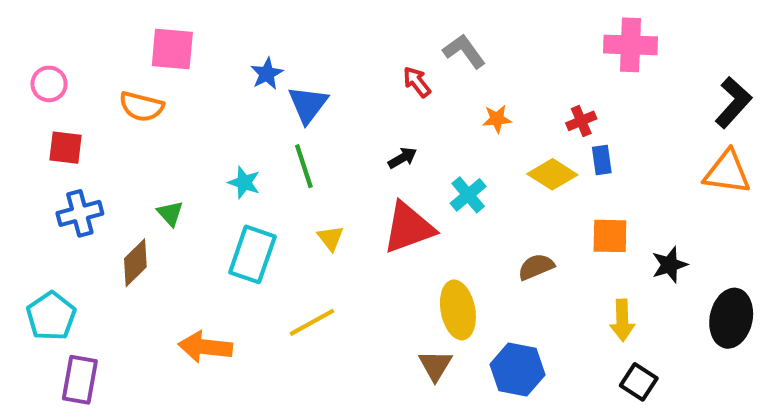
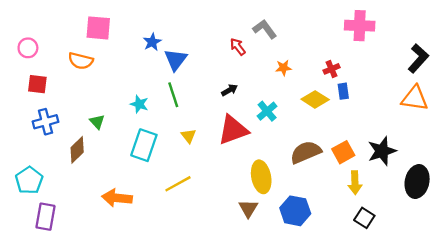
orange square: (610, 236) -> (343, 152), moved, turned -30
black star: (670, 265) -> (382, 151), size x1.4
brown semicircle: (536, 267) -> (306, 152), size x1.5

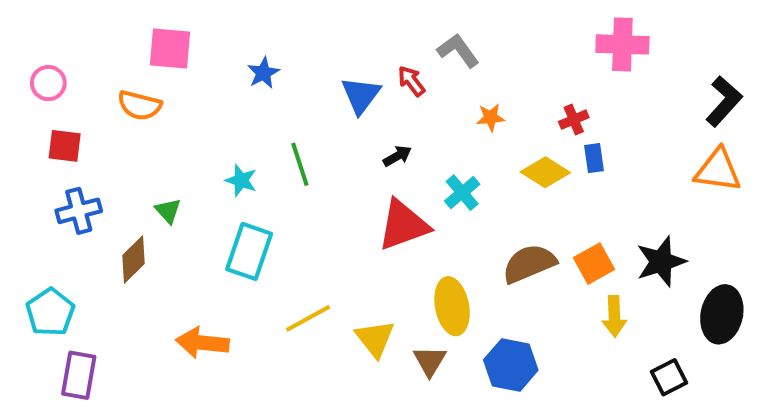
blue triangle: (176, 60) -> (361, 95), moved
yellow triangle: (188, 136) -> (375, 339), moved, size x1.5
black square: (364, 218) -> (669, 377), moved, turned 30

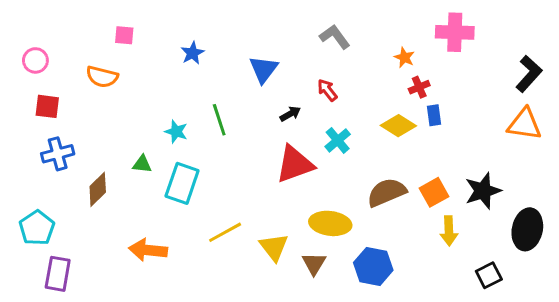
pink square: (170, 49) -> (124, 35), size x0.6
red arrow: (411, 81) -> (327, 90), moved
orange star: (491, 118) -> (404, 57), moved, turned 30
green triangle: (168, 211) -> (142, 164), moved, turned -42
yellow ellipse: (452, 306) -> (330, 223), turned -72

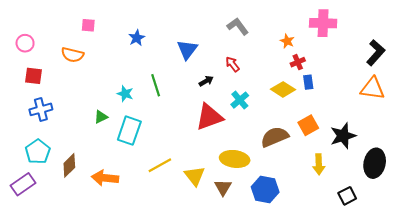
green triangle: (142, 164) -> (101, 117), turned -32
brown diamond: (98, 189) -> (69, 165), moved
orange square: (434, 192) -> (308, 125), moved
cyan pentagon: (37, 228) -> (38, 152), moved
purple rectangle: (58, 274) -> (23, 184), moved, turned 45

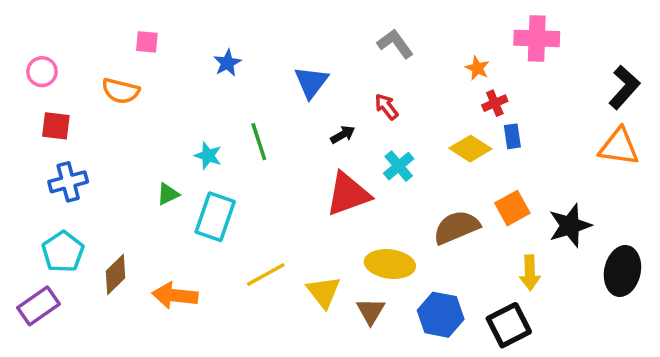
black square: (347, 196) -> (509, 325), moved, size x1.4

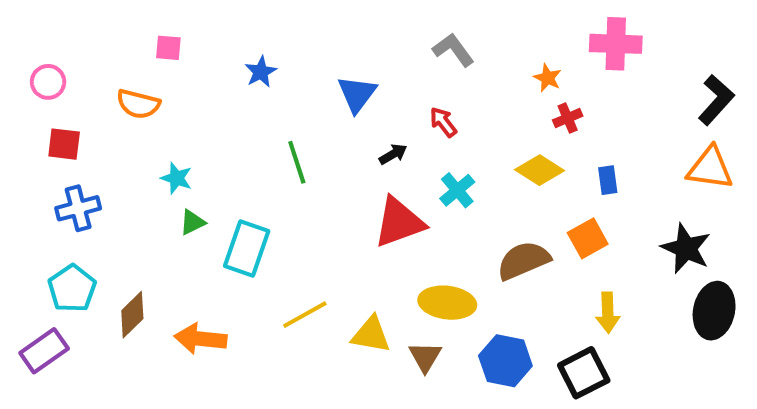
blue rectangle: (512, 136) -> (608, 180), moved
cyan star: (208, 156) -> (176, 178), moved
black star: (570, 226) -> (686, 248), moved, turned -30
yellow triangle: (323, 292) -> (371, 335), turned -42

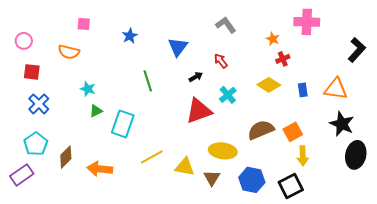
orange triangle: (710, 168) -> (336, 89), moved
blue cross: (78, 208) -> (39, 104), turned -30
orange square: (588, 238) -> (293, 132), moved

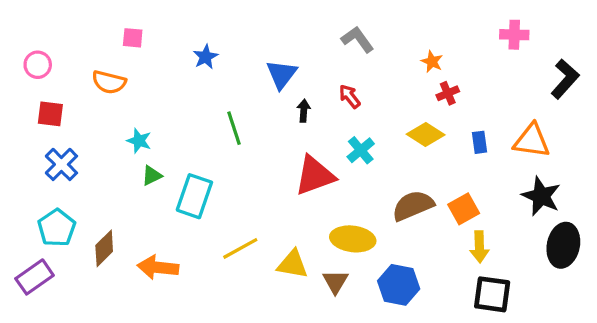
pink cross: (307, 22) -> (514, 35), moved, size x0.7
black arrow: (196, 77) -> (304, 111), moved, turned -56
black square: (291, 186) -> (492, 294), moved, turned 35

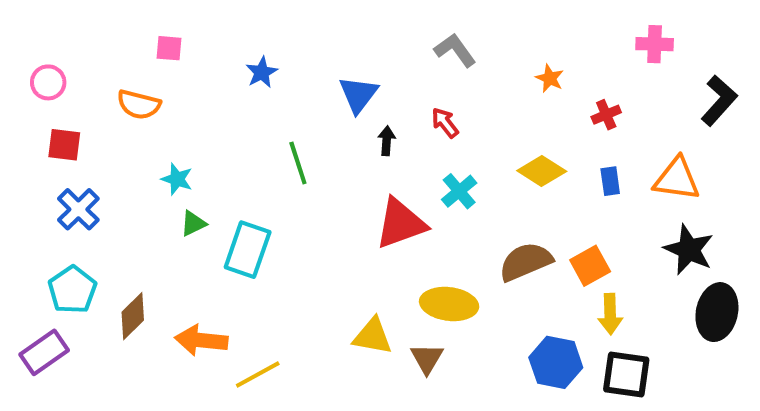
red cross: (448, 93) -> (606, 115), moved
yellow line: (240, 248) -> (258, 374), moved
blue hexagon: (399, 285) -> (556, 362), moved

